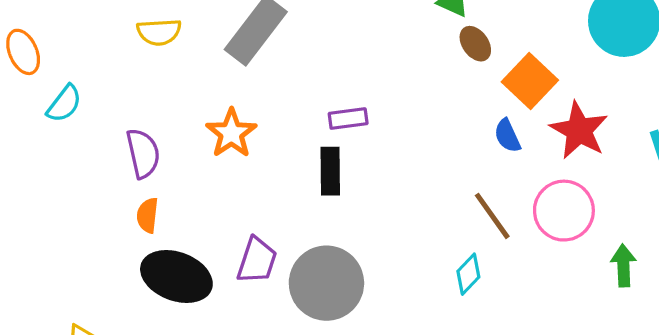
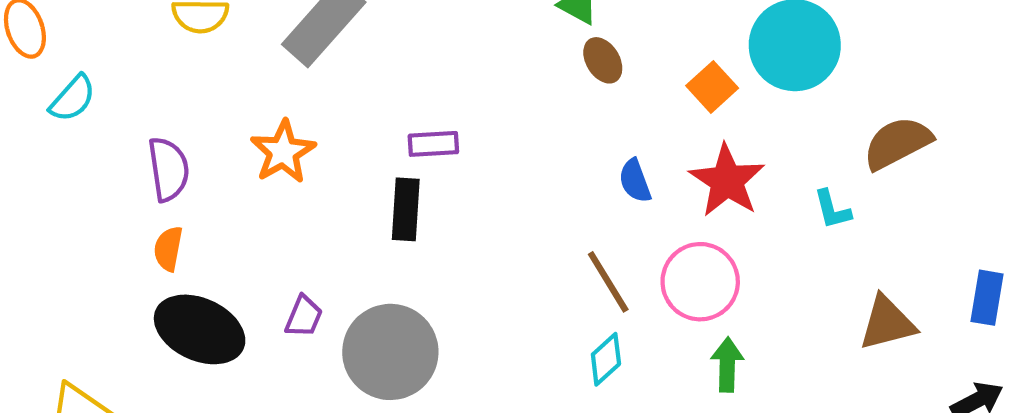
orange square: (530, 81) -> (712, 87), moved, size x0.7
purple trapezoid: (257, 260) -> (304, 316), size x0.7
green arrow: (623, 265) -> (727, 365), moved
cyan diamond: (468, 274) -> (606, 359), moved

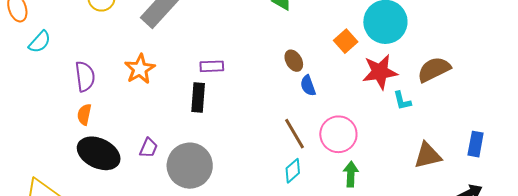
brown ellipse: (603, 60) -> (294, 61), moved
red star: (727, 181) -> (380, 72), moved, turned 30

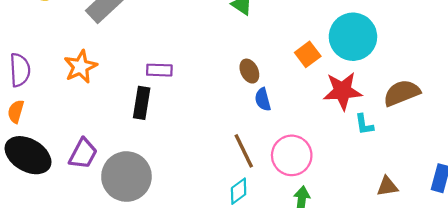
purple trapezoid: (149, 148) -> (83, 154), size x1.4
brown triangle: (428, 155) -> (387, 186), size x0.7

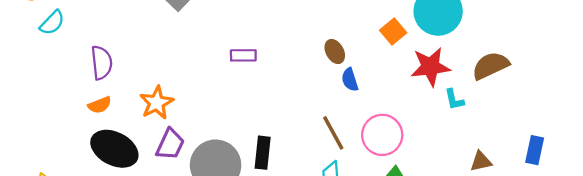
orange star: (81, 67) -> (157, 103), moved
black rectangle: (142, 103) -> (263, 153), moved
orange semicircle: (16, 111) -> (100, 105), turned -125

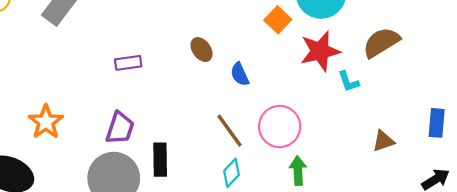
brown ellipse: (335, 52) -> (202, 50), moved
purple trapezoid: (170, 144) -> (120, 128), moved

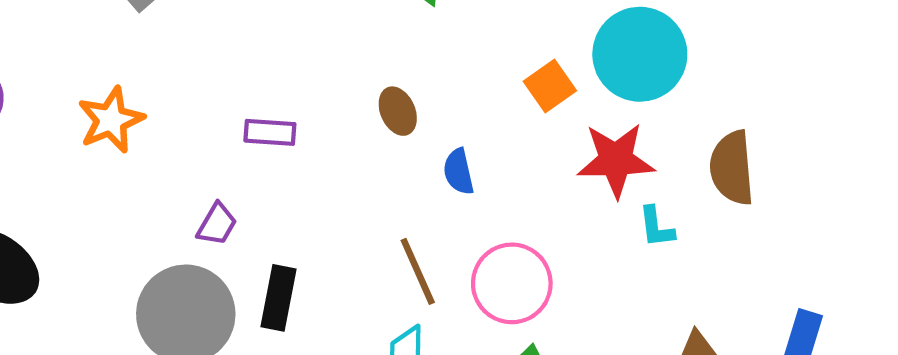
brown semicircle: (381, 42) -> (732, 168), turned -75
purple rectangle: (128, 63) -> (270, 132), moved
orange star: (46, 122) -> (111, 120), moved
purple trapezoid: (120, 128) -> (217, 224), size x0.7

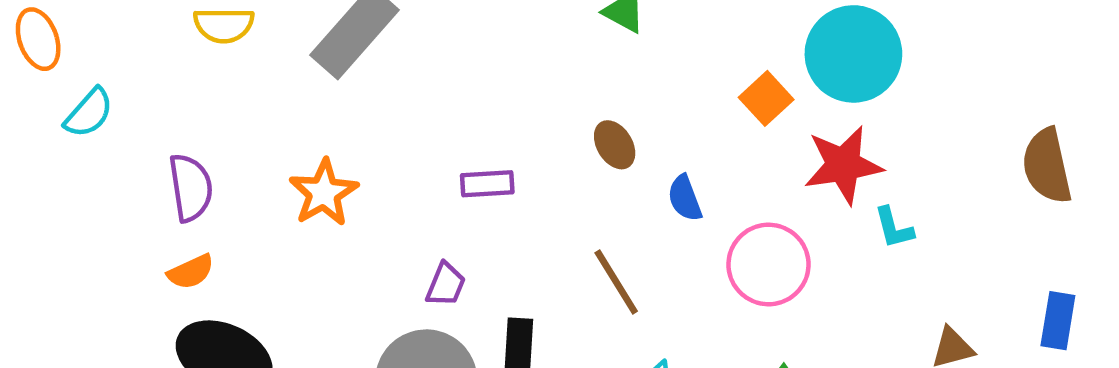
brown semicircle: (732, 168) -> (1047, 166), moved
brown line: (418, 271) -> (616, 282), moved
pink circle: (512, 283) -> (769, 265), moved

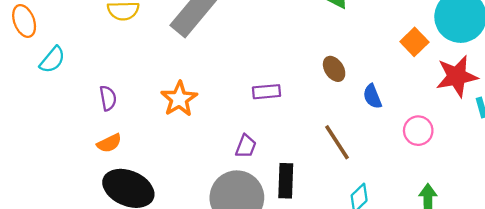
purple semicircle: (191, 188) -> (108, 98), size x0.7
pink circle: (769, 265) -> (418, 131), size x0.7

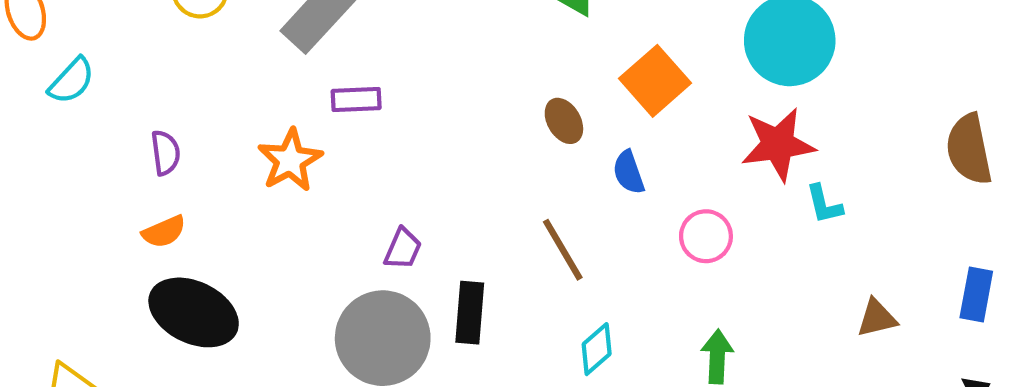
orange square: (414, 42) -> (655, 81), moved, size x1.4
purple rectangle: (267, 92) -> (356, 100), moved

